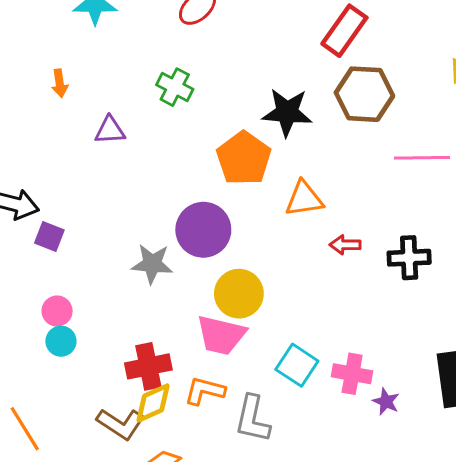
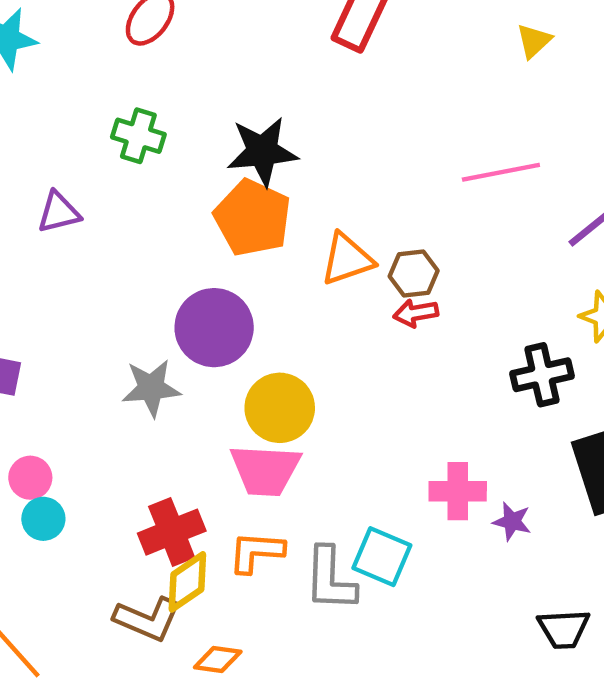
brown hexagon: (364, 94) -> (414, 274), moved, size x0.6
black star: (287, 112) -> (262, 151), moved
black cross: (409, 258) -> (542, 375), moved
cyan square: (297, 365) -> (382, 557), moved

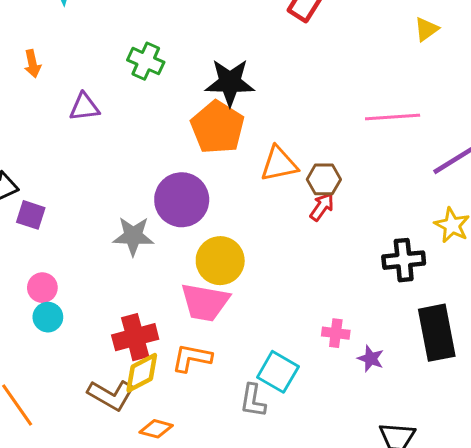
red arrow: (416, 313) -> (322, 207), turned 128
pink cross: (458, 491) -> (336, 333), size x0.7
gray L-shape: (330, 579) -> (253, 401), moved, size x0.7

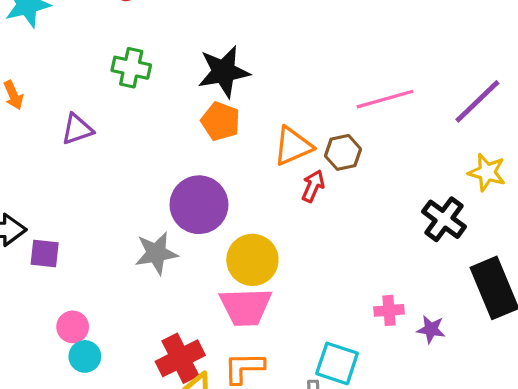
pink line: (393, 117) -> (385, 99), moved
orange pentagon: (217, 127) -> (221, 121), size x0.7
red arrow: (322, 207) -> (313, 186), moved
black cross: (404, 260) -> (444, 219), turned -36

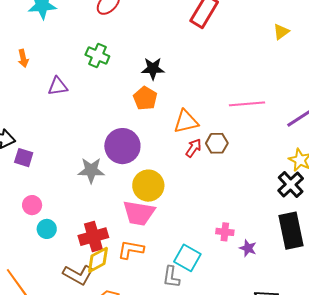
black star: (224, 72) -> (153, 69), size x0.7
brown hexagon: (343, 152) -> (217, 143), moved
black cross: (444, 219) -> (291, 184), moved
cyan circle: (85, 356) -> (47, 229), moved

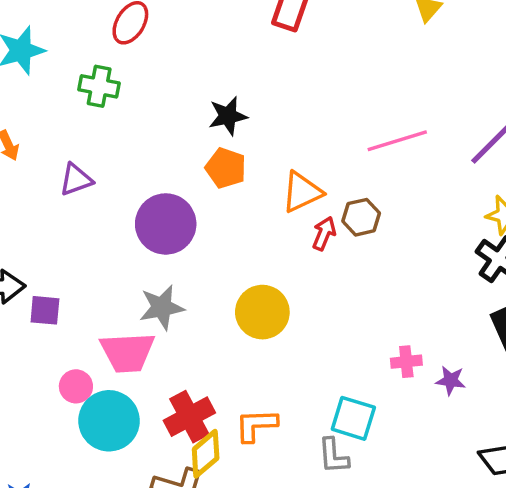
green cross: (97, 56) -> (99, 86), moved
purple circle: (122, 146) -> (166, 224), moved
pink trapezoid: (139, 213) -> (127, 352), moved
cyan circle: (47, 229) -> (109, 421), size x1.8

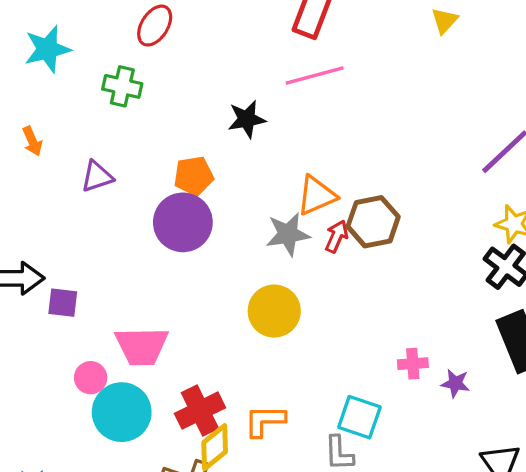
pink line: (397, 141) -> (315, 75), moved
orange pentagon: (226, 168) -> (194, 176), moved, turned -30
brown hexagon: (361, 217) -> (373, 222), size x1.4
gray star: (162, 307) -> (288, 234), moved

